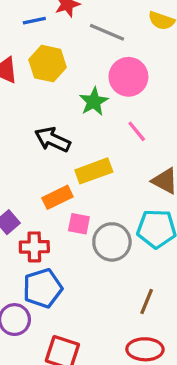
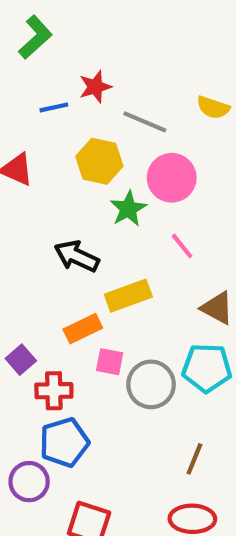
yellow hexagon: (48, 64) -> (99, 161), moved

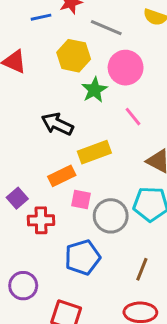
blue pentagon: (64, 442) -> (83, 257), moved

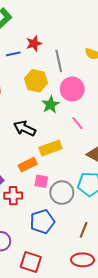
gray line: (106, 28) -> (59, 61), turned 55

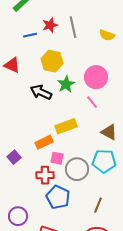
gray line: (59, 61) -> (73, 27), moved
pink circle: (72, 89) -> (96, 77), moved
black arrow: (25, 128) -> (41, 92), moved
red cross: (13, 196) -> (45, 175), moved
blue pentagon: (42, 222) -> (58, 197), turned -30

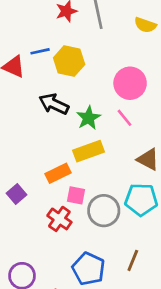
blue line: (30, 35) -> (40, 51), moved
green star: (66, 84) -> (89, 118), moved
red cross: (45, 175) -> (59, 219), turned 36
blue pentagon: (58, 197) -> (89, 269), moved

